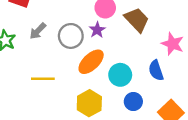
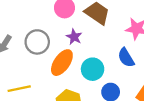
purple star: (97, 30) -> (74, 37), moved

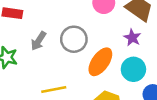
purple star: (74, 37) -> (132, 38), moved

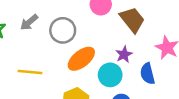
purple star: (132, 38) -> (124, 54), moved

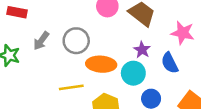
orange ellipse: (81, 59) -> (101, 64), turned 56
yellow line: (30, 72) -> (71, 87), moved

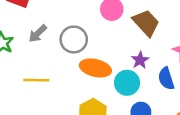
yellow line: (71, 87) -> (36, 80), moved

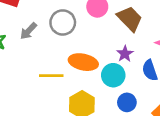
gray circle: (74, 39) -> (63, 22), moved
yellow line: (36, 80) -> (51, 76), moved

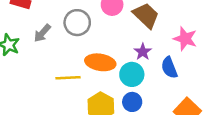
blue circle: (127, 102) -> (132, 102), moved

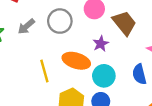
purple star: (143, 52) -> (101, 44), moved
yellow line: (68, 78) -> (44, 71), turned 70

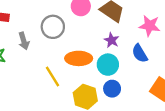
gray arrow: (26, 26) -> (24, 41), turned -49
purple star: (101, 44) -> (112, 40), moved

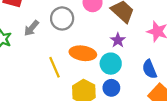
gray arrow: (24, 41) -> (31, 28), turned 49
blue semicircle: (140, 53) -> (149, 69), moved

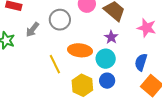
blue semicircle: (149, 69) -> (141, 62), turned 42

